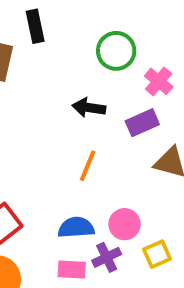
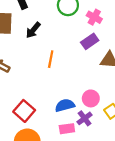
black arrow: (89, 108) -> (33, 30), moved, turned -48
orange line: (88, 166) -> (51, 59), moved

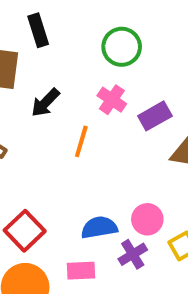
pink cross: (94, 17) -> (112, 100), moved
black arrow: (33, 30) -> (45, 103), moved
pink rectangle: (67, 129) -> (81, 271), moved

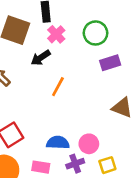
pink cross: (112, 100) -> (56, 34), moved
purple rectangle: (155, 116) -> (110, 63), moved

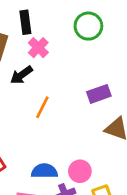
green circle: (96, 33) -> (88, 26), moved
purple rectangle: (110, 63) -> (99, 94), moved

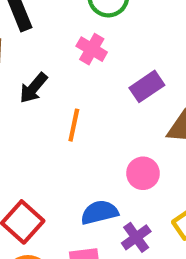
pink cross: (38, 48) -> (92, 49), moved
pink circle: (80, 171) -> (143, 173), moved

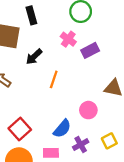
purple rectangle: (147, 86) -> (90, 50), moved
blue semicircle: (99, 212) -> (62, 129), turned 138

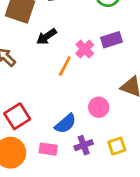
pink cross: (68, 39) -> (85, 49), moved

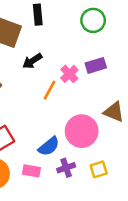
pink circle: (99, 107) -> (82, 131), size x1.6

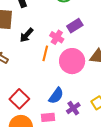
pink circle: (82, 131) -> (72, 61), moved

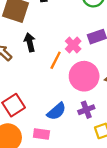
black arrow: (27, 35) -> (30, 42), moved, turned 112
purple cross: (73, 108) -> (86, 110), moved

